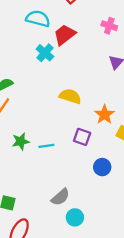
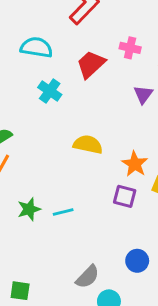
red trapezoid: (65, 35) -> (91, 64), moved
purple square: (82, 137) -> (125, 196), moved
blue circle: (102, 167) -> (137, 261), moved

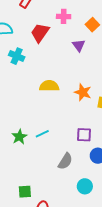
purple square: (125, 196) -> (84, 135), moved
gray semicircle: (87, 277) -> (65, 161), moved

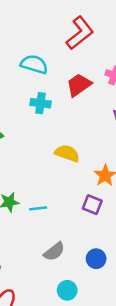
cyan cross: (17, 56) -> (40, 103), turned -35
purple square: (84, 135) -> (92, 205), moved

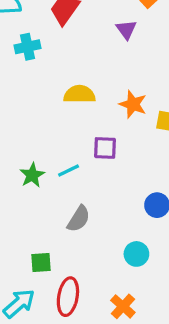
purple square: (92, 205) -> (105, 148), moved
gray semicircle: (54, 252) -> (79, 219), moved

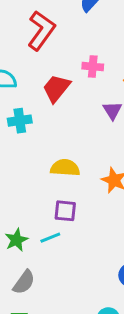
purple square: (105, 148) -> (65, 211), moved
gray semicircle: (79, 219) -> (24, 282), moved

